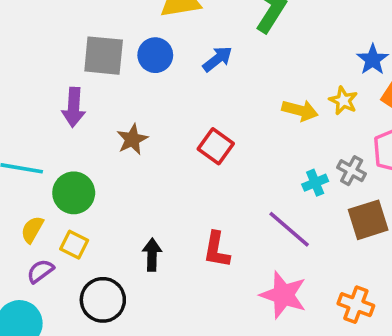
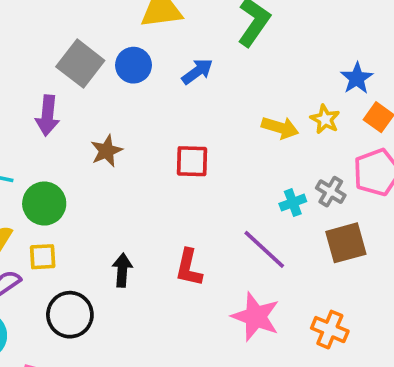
gray square: (104, 56) -> (80, 64), turned 30
red square: (216, 146) -> (192, 161), turned -36
yellow square: (74, 245) -> (43, 257), turned -32

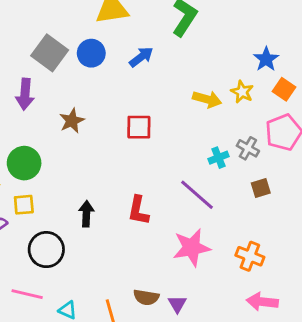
brown square: (346, 243) -> (261, 188), size x0.6
pink star: (256, 317) -> (192, 248), turned -30

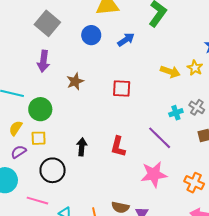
gray square: (50, 53) -> (47, 23), moved

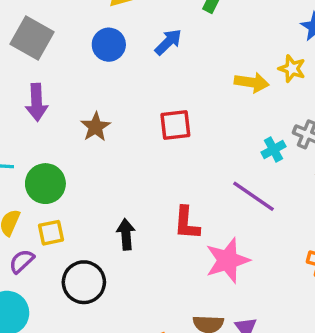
pink star: (154, 174) -> (227, 260), moved

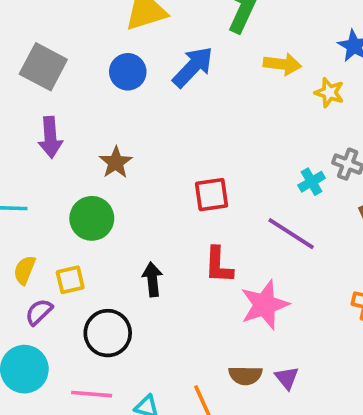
blue arrow: (168, 42) -> (193, 67), size x1.4
yellow arrow: (252, 82) -> (282, 64), moved
red square: (175, 125) -> (212, 195), moved
green circle: (45, 184) -> (92, 218), moved

